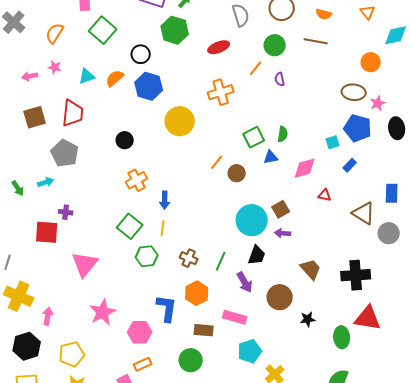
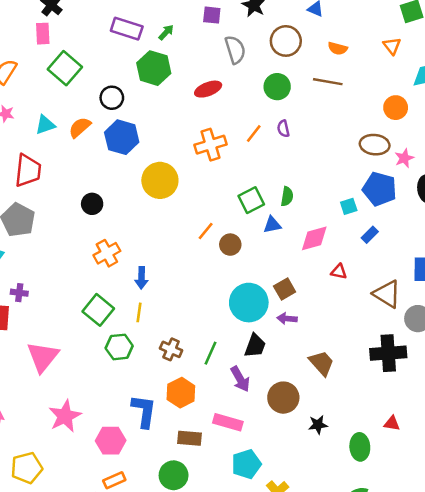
orange line: (256, 68) -> (254, 134), moved
black cross: (356, 275) -> (388, 353), moved
red triangle: (368, 318) -> (392, 423), size x0.5

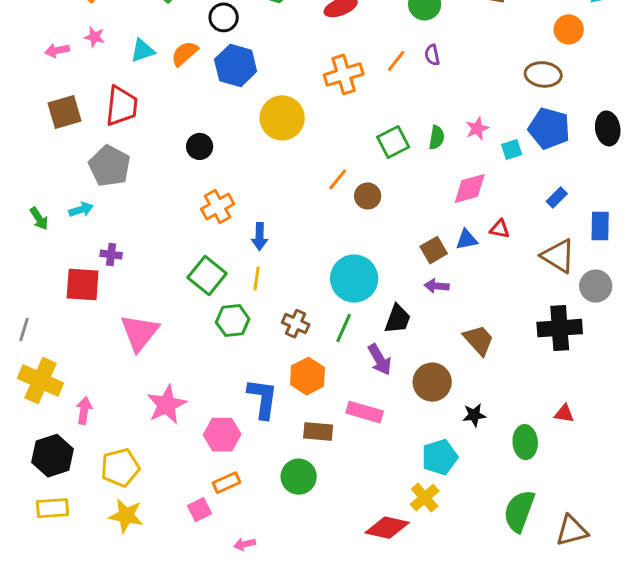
pink star: (404, 158) -> (477, 128), moved
blue triangle: (272, 225) -> (467, 240), moved
blue rectangle: (370, 235) -> (557, 197), moved
cyan circle: (249, 303) -> (354, 279), moved
cyan pentagon: (246, 464) -> (440, 457), moved

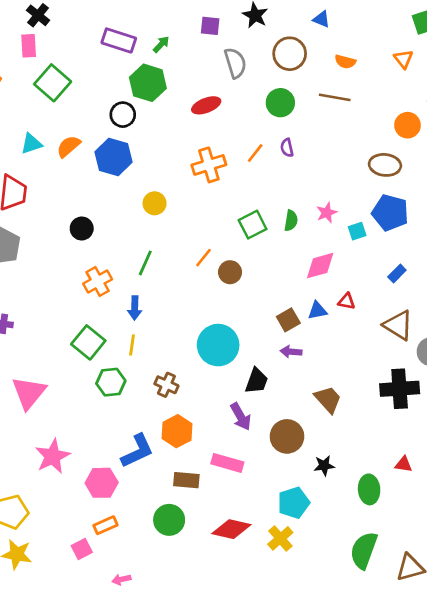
black circle: (224, 17) -> (123, 115), moved
yellow circle: (282, 118) -> (155, 203), size x0.6
green line: (344, 328) -> (145, 263), moved
blue L-shape: (263, 399) -> (137, 451), turned 57
red diamond: (387, 528) -> (231, 529), moved

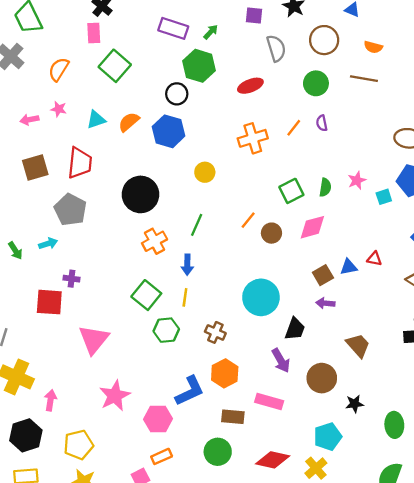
black circle: (82, 229) -> (140, 194), size x1.8
pink diamond: (320, 266) -> (312, 227), moved

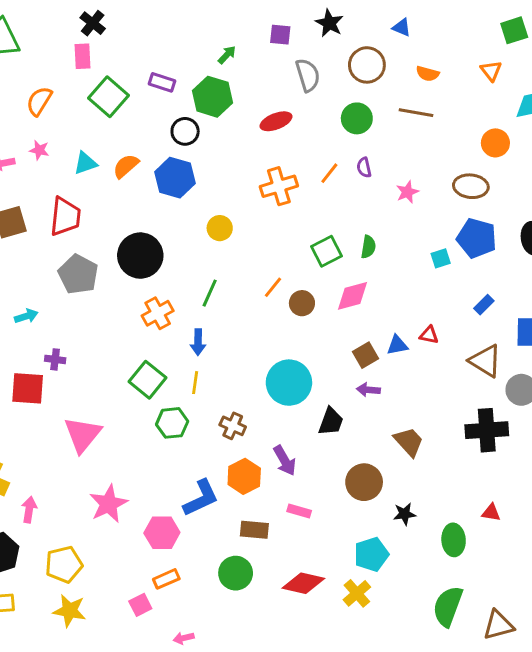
purple rectangle: (173, 28) -> (162, 82), moved, size x0.7
pink star: (357, 180) -> (407, 192), moved
gray pentagon: (70, 210) -> (78, 274), moved
purple arrow: (281, 361) -> (285, 461), moved
pink rectangle: (269, 401) -> (299, 511), size x0.7

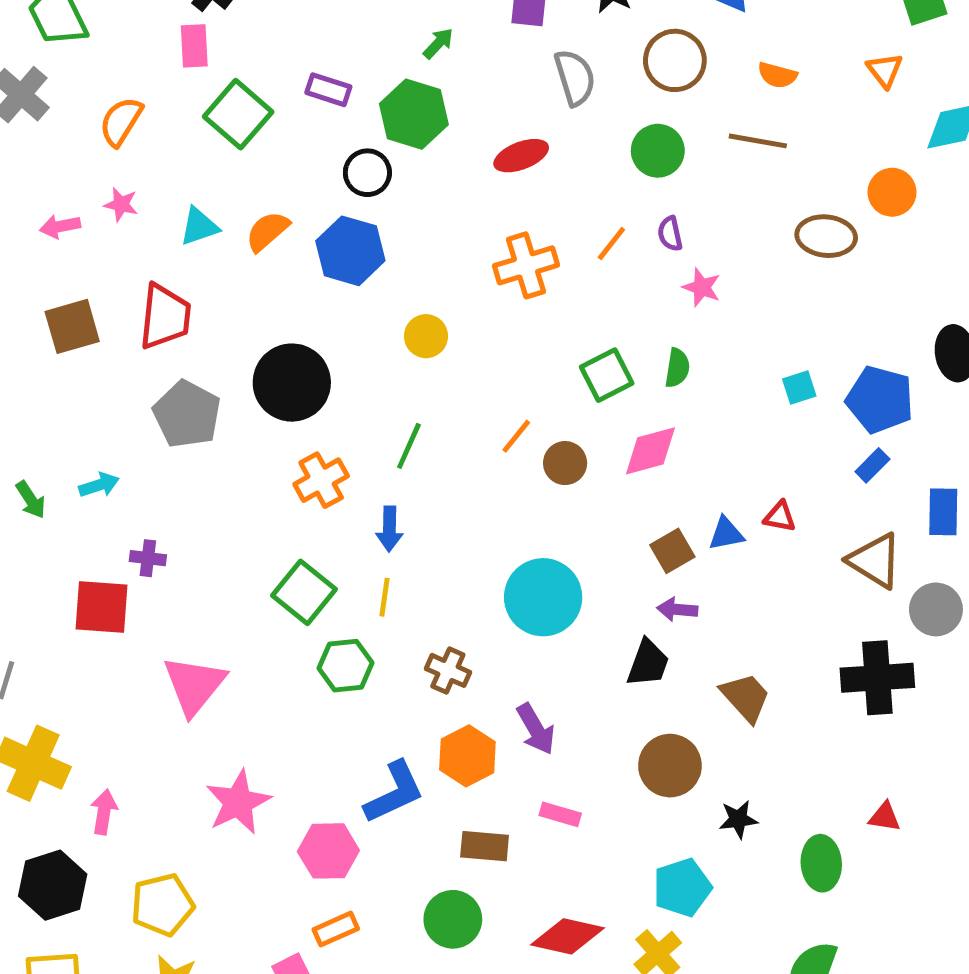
brown ellipse: (471, 186) -> (826, 236), moved
pink star: (407, 192) -> (702, 287), moved, turned -30
blue pentagon: (477, 238) -> (880, 400), moved
black trapezoid: (331, 422) -> (648, 663), moved

